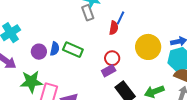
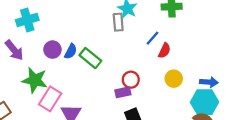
red semicircle: (114, 28) -> (164, 51), moved
yellow circle: (148, 47) -> (174, 79), size x0.6

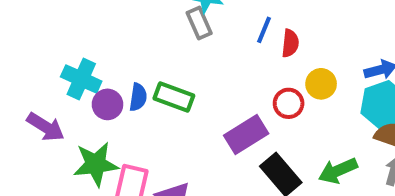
cyan cross: (27, 20) -> (81, 79), moved, turned -30
red circle: (131, 80) -> (289, 103), moved
purple rectangle: (123, 92) -> (246, 134), size x1.5

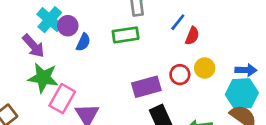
green rectangle: (174, 97) -> (126, 35), moved, turned -45
purple circle: (107, 104) -> (68, 26), moved
purple arrow: (46, 127) -> (33, 46), moved

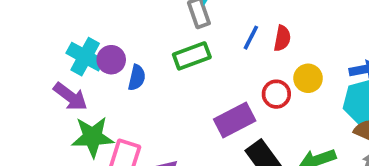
blue line: (178, 22) -> (251, 38), moved

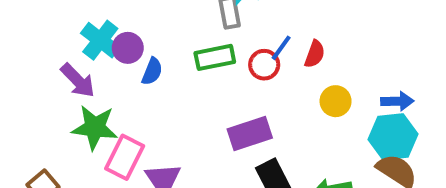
red circle: (276, 94) -> (264, 65), moved

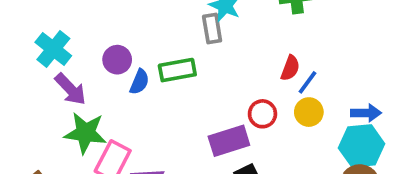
cyan cross: (100, 40) -> (53, 49), moved
blue line: (281, 48) -> (308, 82), moved
green rectangle: (215, 57) -> (177, 70), moved
red circle: (264, 65) -> (262, 114), moved

